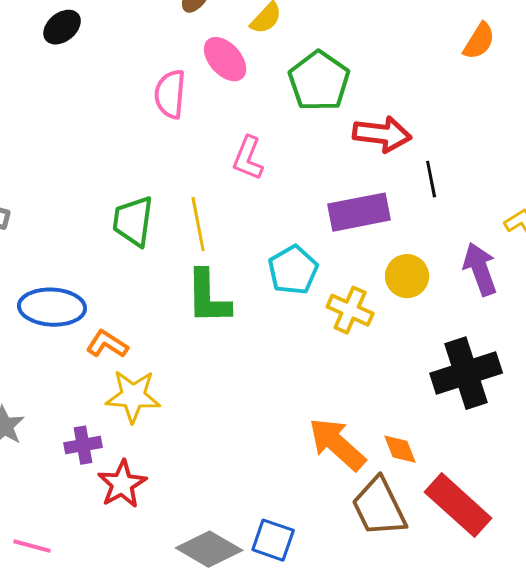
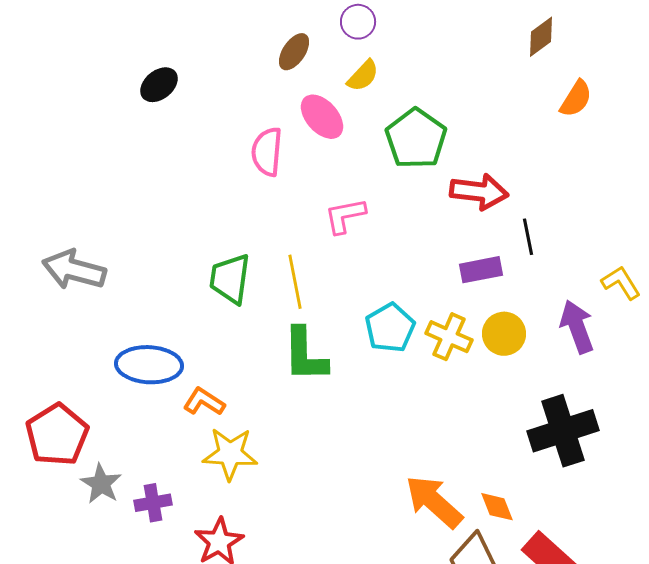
pink L-shape: (248, 158) -> (345, 216), turned 57
purple rectangle: (359, 212) -> (481, 270), moved, size x0.7
yellow cross: (350, 310) -> (449, 337), moved
purple cross: (83, 445) -> (153, 503), moved

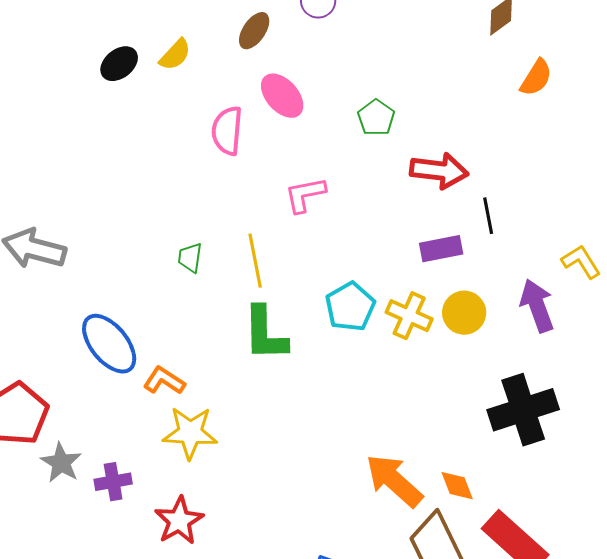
yellow semicircle: (363, 76) -> (175, 55), moved
green pentagon: (416, 139) -> (376, 118), size x0.6
green trapezoid: (230, 279) -> (190, 258), size x0.6
blue ellipse: (149, 365) -> (109, 344), turned 48

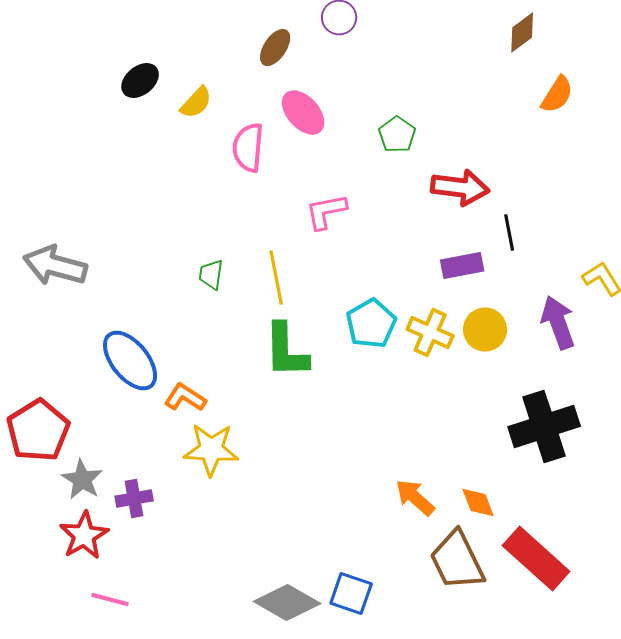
yellow semicircle: (175, 55) -> (196, 102), moved
orange arrow: (394, 481) -> (415, 498), size x0.7
red star: (179, 521) -> (84, 536), moved

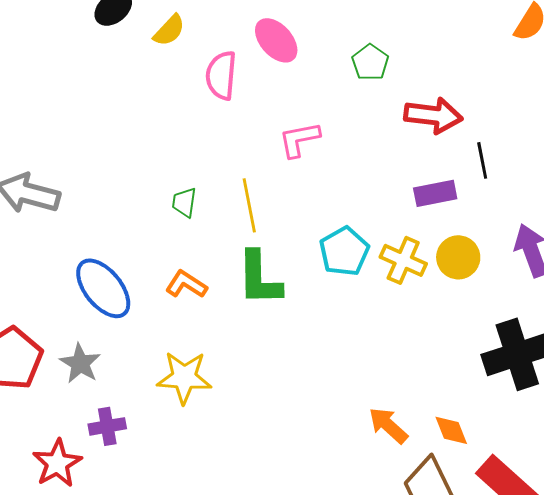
orange L-shape: (185, 398) -> (186, 284), moved
gray star: (82, 480) -> (80, 363), moved

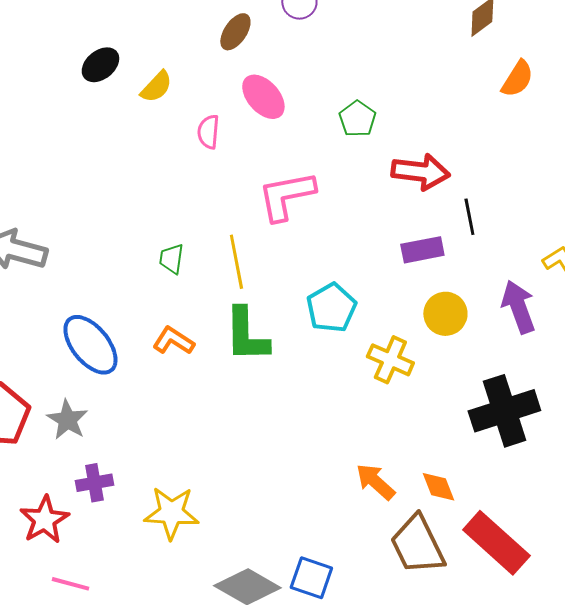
pink semicircle: (221, 75) -> (208, 132), size x0.7
pink L-shape: (299, 139) -> (286, 196), size x1.4
yellow cross: (403, 260) -> (390, 360), moved
yellow star: (184, 377) -> (171, 513), moved

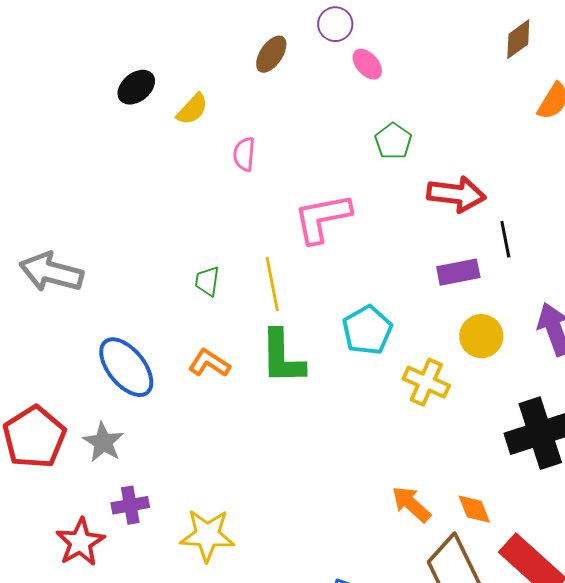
pink ellipse: (263, 97) -> (367, 64), moved, size x0.7

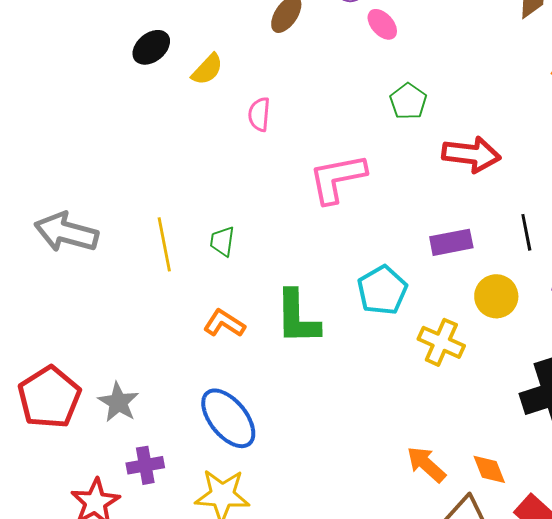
black line: (505, 239) -> (526, 232), moved
purple rectangle: (458, 272) -> (451, 242), moved
yellow line: (272, 284) -> (164, 244), moved
blue ellipse: (126, 367) -> (228, 418), moved

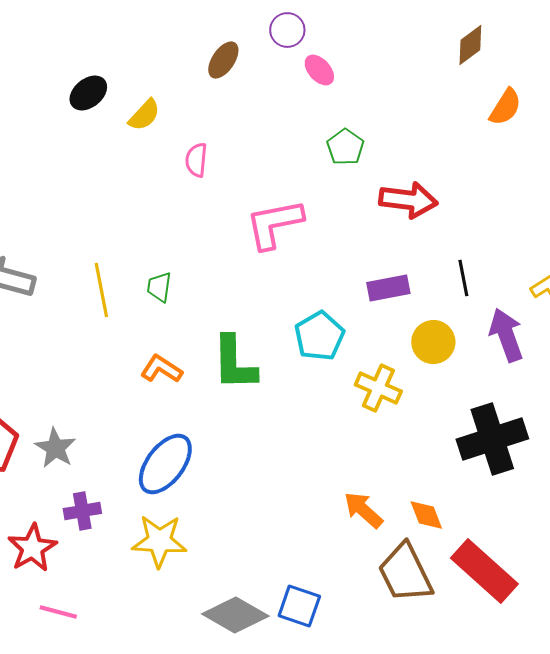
blue ellipse: (228, 418) -> (165, 464), turned 76

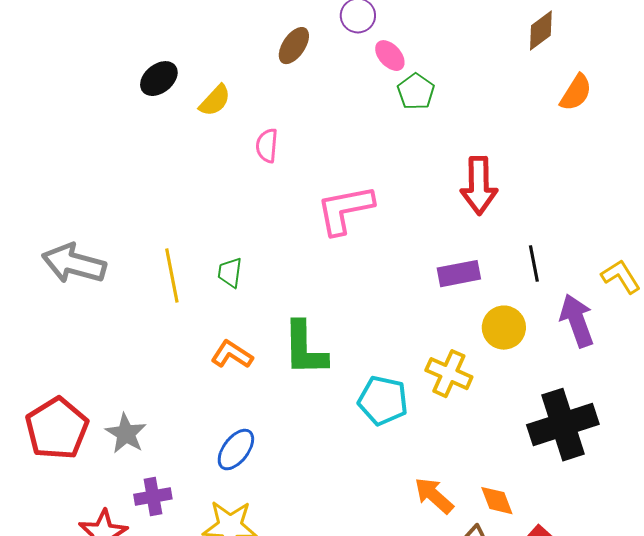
green pentagon: (345, 147) -> (416, 92), moved
red arrow: (408, 200) -> (479, 186), turned 82
cyan pentagon: (319, 336) -> (383, 401), moved, turned -30
blue ellipse: (165, 464) -> (236, 450), size x0.7

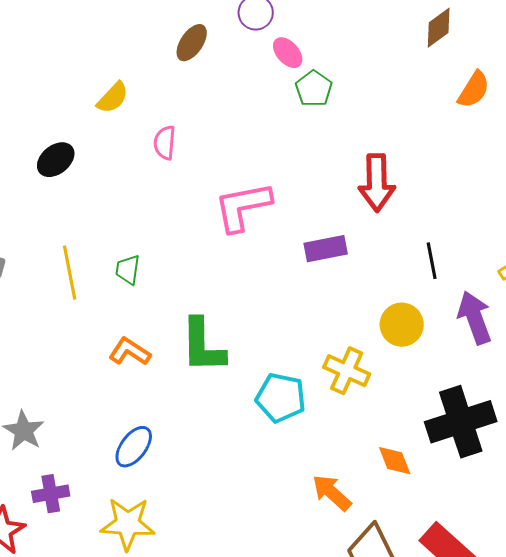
black ellipse: (159, 79) -> (56, 160), moved
purple rectangle: (459, 274) -> (326, 249), moved
orange diamond: (497, 501) -> (395, 461), moved

